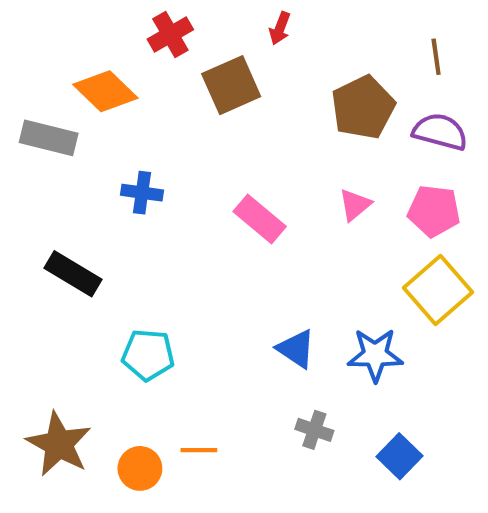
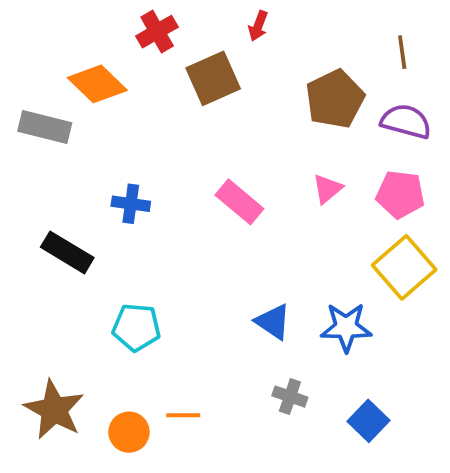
blue cross: (142, 193) -> (131, 204), moved

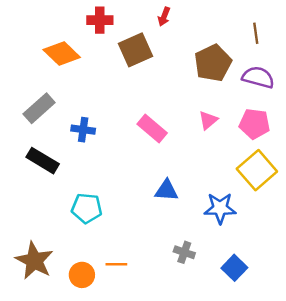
red cross: (157, 32) -> (100, 20), turned 30
gray rectangle: (45, 127) -> (39, 108), moved, turned -56
blue triangle: (273, 322) -> (166, 190), moved, turned -30

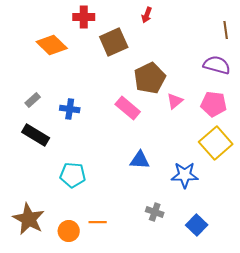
red arrow: (164, 17) -> (147, 15), moved
brown line: (256, 33) -> (226, 30), moved
brown pentagon: (213, 63) -> (150, 78), moved
gray rectangle: (39, 108) -> (33, 100), moved, size x0.6

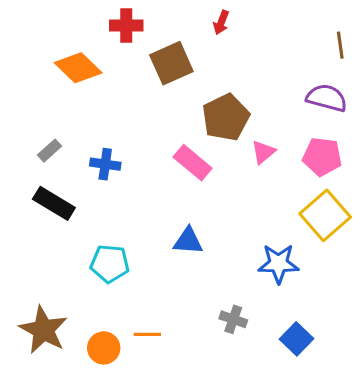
blue triangle: (140, 160) -> (188, 241), moved

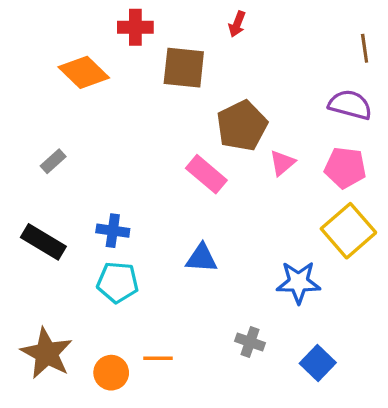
brown square: (171, 63) -> (184, 68), turned 30
blue cross: (105, 164) -> (113, 231), moved
black rectangle: (54, 203) -> (43, 242), moved

